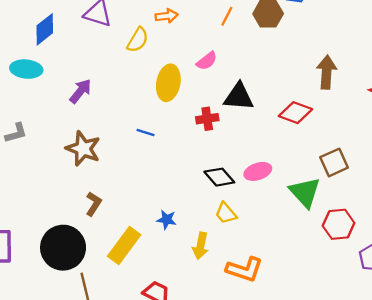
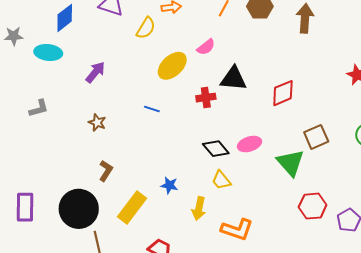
brown arrow: (326, 72) -> (305, 18), moved
yellow ellipse: (168, 83) -> (172, 66), turned 36
red diamond: (295, 113) -> (283, 93), turned -44
brown star: (83, 149) -> (97, 122), size x0.6
red hexagon: (339, 224) -> (313, 206), moved

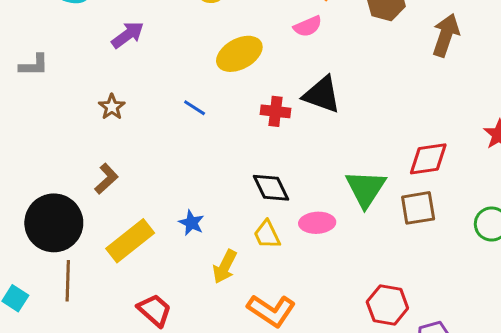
pink semicircle: (206, 47) -> (308, 26), moved
red diamond: (283, 93) -> (428, 159), moved
pink ellipse: (250, 144) -> (317, 223), moved
green triangle: (290, 163) -> (366, 188), moved

